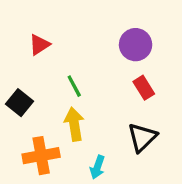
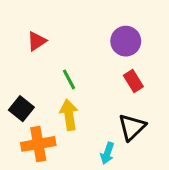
black square: (20, 103) -> (21, 109), moved
cyan arrow: (97, 167) -> (107, 153), moved

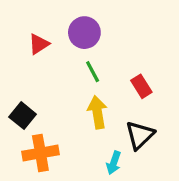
purple circle: (126, 41) -> (84, 33), moved
green line: (69, 79) -> (93, 72), moved
yellow arrow: (69, 115) -> (97, 112), moved

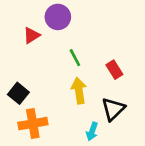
purple circle: (84, 33) -> (58, 17), moved

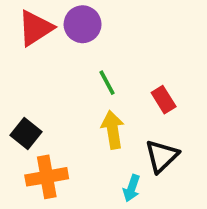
red triangle: (32, 35) -> (35, 28), moved, size x1.5

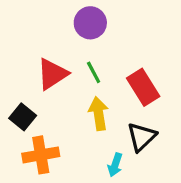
purple circle: (83, 24) -> (90, 23), moved
red triangle: (35, 28) -> (52, 74), moved
red rectangle: (164, 100) -> (143, 87), size x1.5

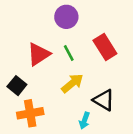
red rectangle: (143, 87) -> (105, 47), moved
yellow arrow: (99, 114) -> (72, 83), turned 60
black triangle: (141, 137) -> (104, 100), turned -45

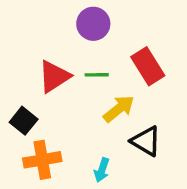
green line: (69, 53) -> (97, 75), turned -63
yellow arrow: (72, 83) -> (119, 109), moved
cyan arrow: (84, 121) -> (102, 170), moved

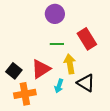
red triangle: (54, 76) -> (41, 69), moved
yellow arrow: (119, 109) -> (70, 64), turned -60
cyan arrow: (102, 170) -> (59, 86), moved

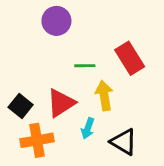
purple circle: (55, 14) -> (56, 21), moved
black triangle: (86, 83) -> (124, 142), moved

